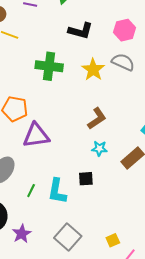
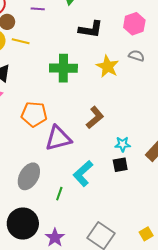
gray semicircle: (123, 62) -> (136, 56), size x0.7
brown L-shape: (97, 119) -> (95, 117), moved
black square: (86, 179) -> (120, 165), moved
cyan L-shape: (57, 191) -> (83, 173), moved, turned 44

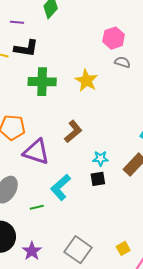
black L-shape: (91, 29) -> (26, 48), moved
gray semicircle: (136, 56) -> (122, 62), moved
purple triangle: (58, 138) -> (36, 152), turned 32
green line: (59, 194) -> (37, 207), turned 56

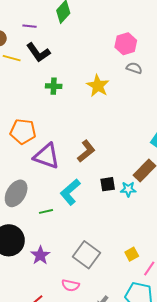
black L-shape: (26, 48) -> (38, 52), turned 45
green cross: (42, 82) -> (54, 86), size x0.6
brown L-shape: (73, 131) -> (86, 151), moved
cyan star: (100, 158) -> (128, 189), moved

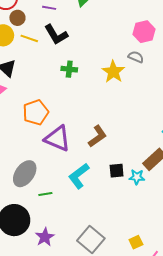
gray semicircle: (134, 68) -> (136, 57), moved
orange pentagon: (23, 131) -> (36, 112), turned -30
green line: (46, 211) -> (45, 194), moved

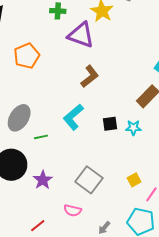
purple triangle: (58, 139) -> (81, 35), moved
black square: (117, 171) -> (110, 124), moved
cyan star: (137, 177) -> (133, 128), moved

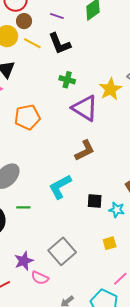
green line: (41, 137) -> (23, 207), moved
purple star: (43, 180) -> (24, 261), moved
yellow square: (134, 180) -> (110, 243), moved

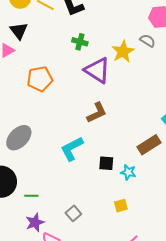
green line: (23, 207) -> (31, 196), moved
gray square: (62, 251) -> (73, 213), size x0.6

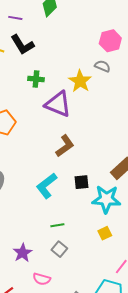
black square: (106, 163) -> (81, 182), moved
cyan star: (128, 172) -> (106, 199), size x1.8
green line: (31, 196) -> (57, 225), moved
purple star: (35, 222) -> (23, 253), moved

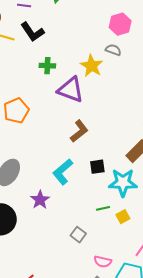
green line: (57, 225) -> (103, 208), moved
purple star: (23, 253) -> (40, 200), moved
pink semicircle: (42, 279) -> (103, 262), moved

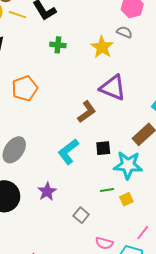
purple triangle: (71, 90) -> (113, 88), moved
purple star: (40, 200) -> (47, 192), moved

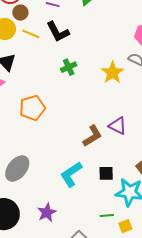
green cross: (58, 45) -> (69, 67), turned -35
purple triangle: (113, 88) -> (118, 126), moved, size x0.7

